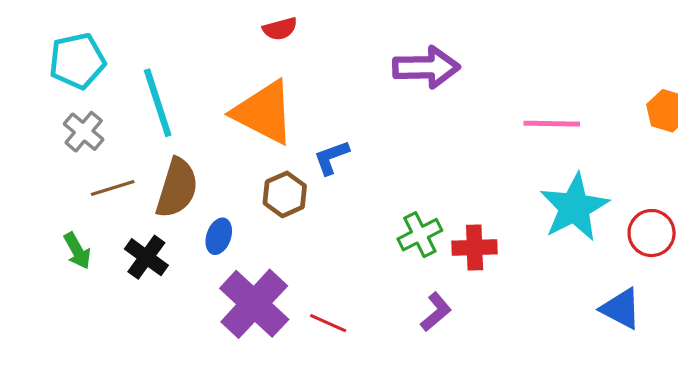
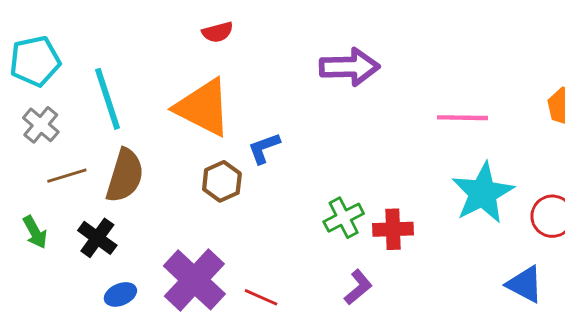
blue ellipse: (219, 236) -> (120, 294), moved, turned 48

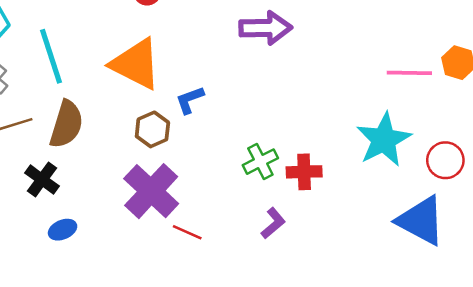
pink line: (462, 118) -> (409, 73), moved
purple cross: (194, 280) -> (151, 191), moved
blue triangle: (525, 284) -> (421, 221), size x1.5

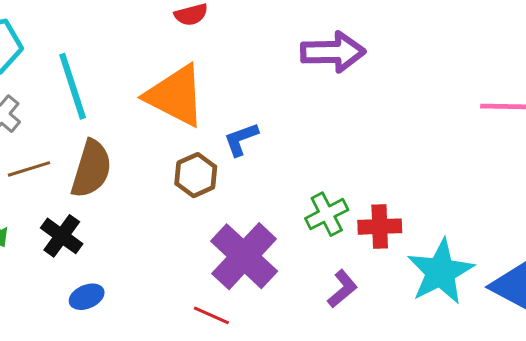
cyan star: (384, 140) -> (440, 272), moved
purple cross: (151, 191) -> (244, 256), moved
red line: (187, 232) -> (211, 315), moved

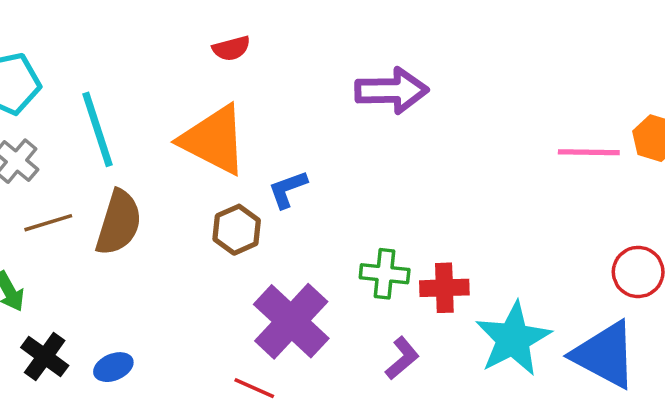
green cross: (327, 214) -> (385, 274), turned 33
black cross: (62, 236) -> (45, 356), moved

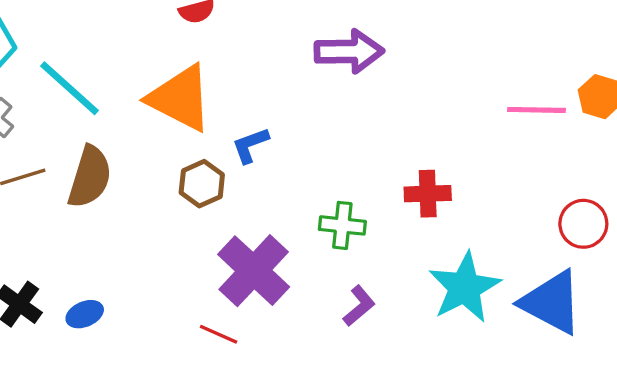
cyan line: (98, 129) -> (70, 88), turned -30
red cross: (444, 288) -> (428, 194), moved

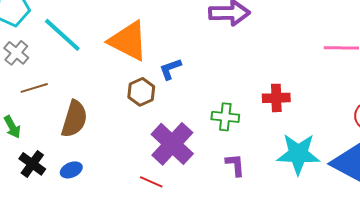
brown semicircle: (90, 177) -> (74, 119), moved
cyan star: (465, 287) -> (298, 154), turned 30
purple L-shape: (359, 306) -> (235, 165), turned -55

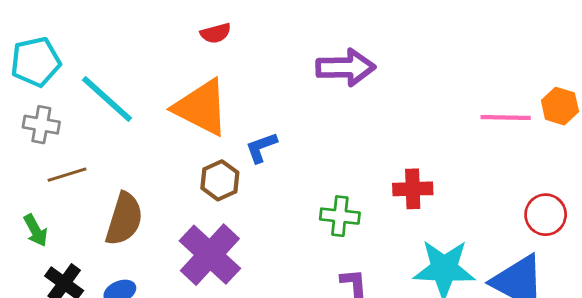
gray cross: (16, 53) -> (41, 125), turned -30
purple cross: (172, 144) -> (210, 255), moved

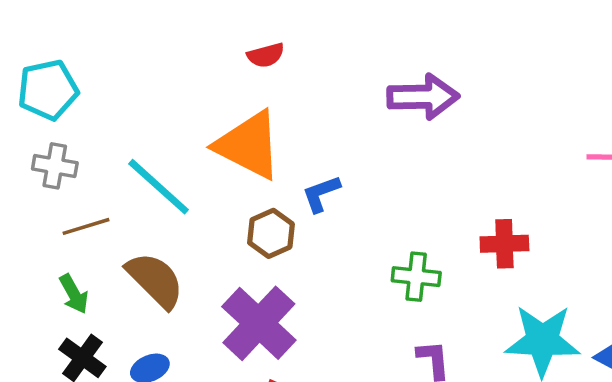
cyan line: (107, 99) -> (159, 187), moved
brown semicircle: (124, 219) -> (155, 280), turned -62
green arrow: (36, 230) -> (74, 294), moved

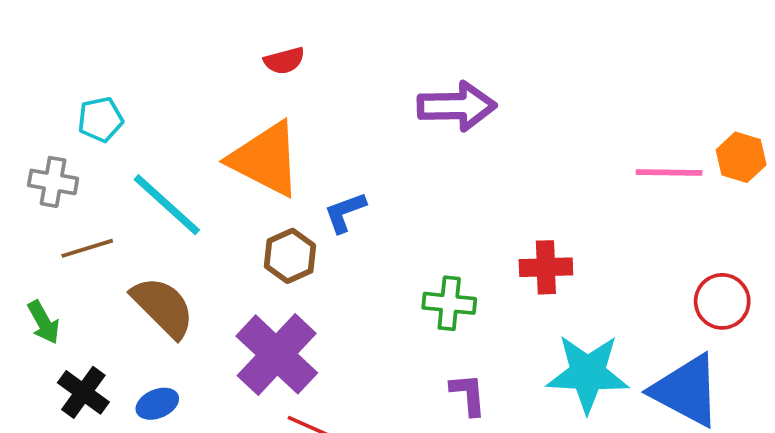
cyan pentagon: (48, 90) -> (100, 119), moved, size x0.7
green arrow: (74, 294) -> (44, 322), moved

